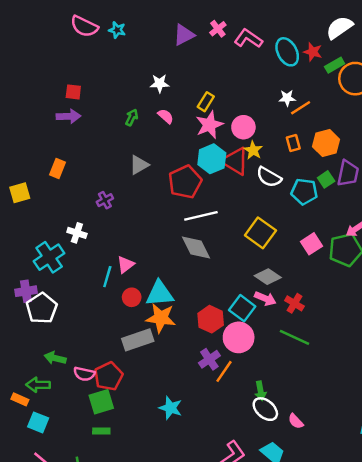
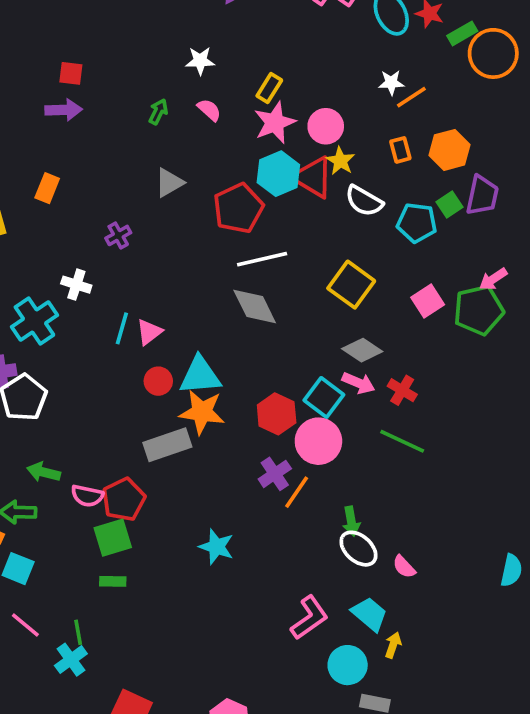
cyan line: (107, 277) -> (122, 328), moved

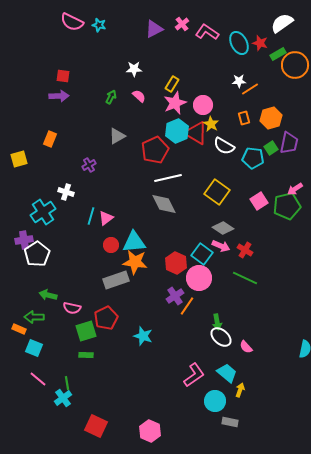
red pentagon: (124, 499) -> (106, 318), moved

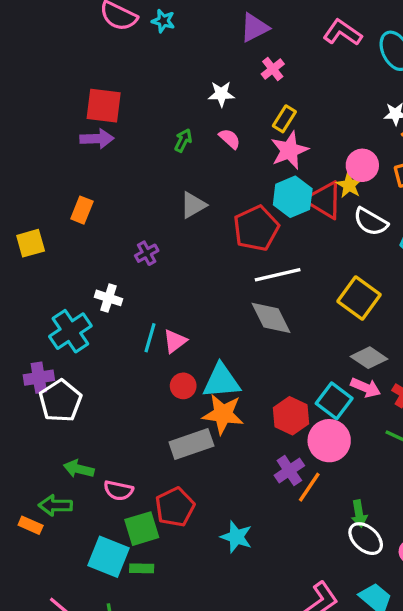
pink cross: (182, 24) -> (273, 69), moved
red square: (63, 76) -> (104, 106), size x1.6
pink circle: (203, 105) -> (362, 165), moved
cyan square: (34, 348) -> (109, 557), moved, size x1.4

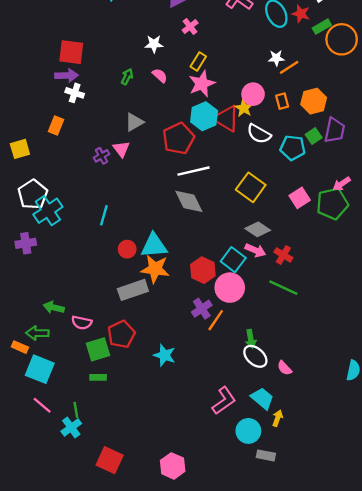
white cross: (109, 298) -> (75, 93), moved
pink triangle: (175, 341) -> (121, 149), moved, turned -30
white pentagon: (60, 401) -> (33, 194), moved
cyan square: (109, 557) -> (40, 369), moved

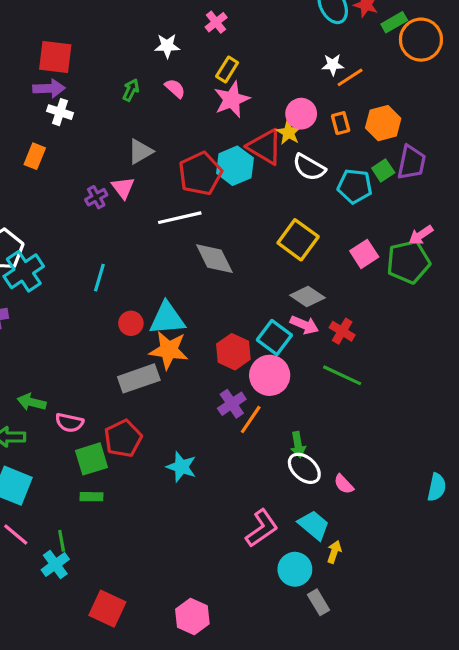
cyan hexagon: (204, 116) -> (235, 166), moved
white line: (194, 171) -> (180, 218), moved
gray rectangle: (266, 455) -> (319, 602), turned 48

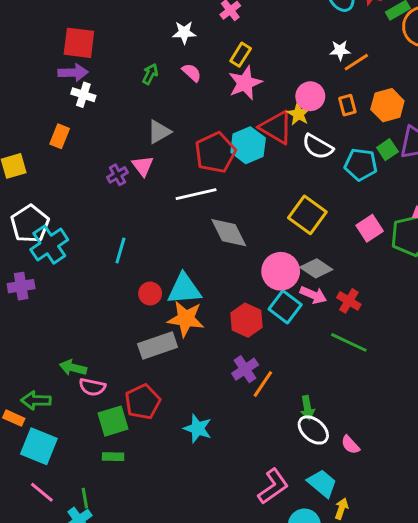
pink circle: (270, 375) -> (281, 271), moved
green arrow: (32, 402) -> (73, 368), moved

